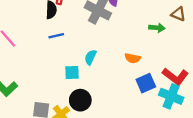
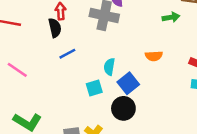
blue square: (146, 83) -> (128, 83), moved
black circle: (80, 100) -> (123, 108), moved

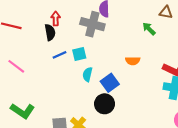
green arrow: (171, 17) -> (149, 29), turned -128
cyan semicircle: (109, 67) -> (87, 74), moved
cyan square: (94, 88) -> (79, 54), moved

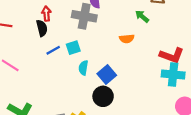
orange semicircle: (133, 61) -> (127, 39), moved

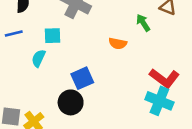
blue line: (53, 50) -> (14, 33), moved
cyan semicircle: (83, 68) -> (39, 58), moved

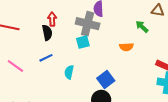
cyan square: (52, 36) -> (83, 42), moved

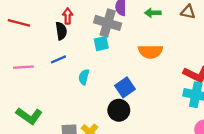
green arrow: (142, 27) -> (153, 13), moved, turned -48
orange semicircle: (126, 47) -> (150, 51), size x1.5
pink line: (15, 66) -> (23, 67), turned -42

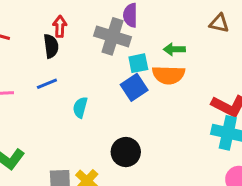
green arrow: (153, 13) -> (174, 49), moved
cyan square: (101, 44) -> (138, 63), moved
blue square: (125, 87) -> (134, 87), moved

